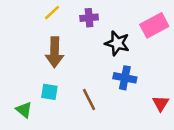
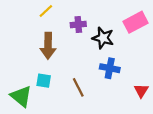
purple cross: (89, 18) -> (78, 24), moved
green triangle: (24, 110) -> (21, 96), size x1.5

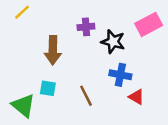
yellow line: (46, 11) -> (22, 12), moved
red triangle: (141, 91) -> (136, 97), moved, turned -32

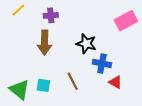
purple cross: (86, 27) -> (51, 15), moved
black star: (113, 42) -> (86, 44), moved
cyan square: (48, 88) -> (43, 85), moved

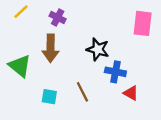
purple cross: (51, 15) -> (58, 17), turned 32
pink rectangle: (126, 21) -> (143, 23), turned -55
green triangle: (19, 90) -> (20, 66), moved

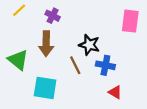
brown line: (82, 92) -> (75, 65), moved
red triangle: (131, 93) -> (115, 92), moved
cyan square: (49, 97) -> (45, 88), size x1.6

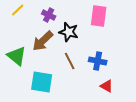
pink rectangle: (130, 21) -> (99, 16), moved
brown arrow: (46, 44) -> (43, 41), turned 45
black star: (89, 45) -> (69, 32), moved

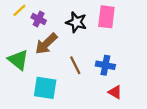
purple cross: (49, 15) -> (39, 19), moved
black star: (69, 32) -> (76, 22), moved

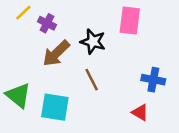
black star: (76, 22) -> (93, 42), moved
green triangle: (18, 60) -> (18, 95), moved
blue cross: (105, 65) -> (153, 80), moved

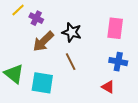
pink rectangle: (130, 21) -> (115, 28), moved

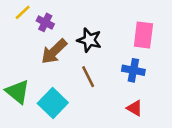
blue cross: (118, 62) -> (133, 70), moved
cyan square: (42, 83) -> (53, 103), turned 35

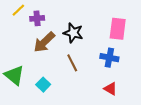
purple cross: (45, 22) -> (37, 18), turned -32
cyan square: (53, 103) -> (43, 85), size x0.6

